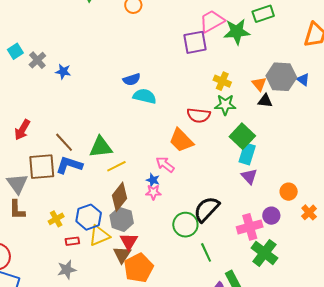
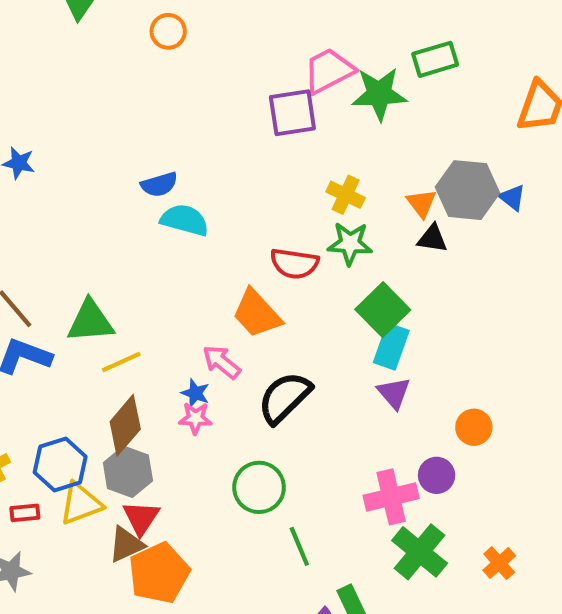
black semicircle: (207, 209) -> (284, 398), moved
orange cross: (309, 212) -> (499, 563), moved
brown triangle: (122, 255) -> (126, 545), turned 30

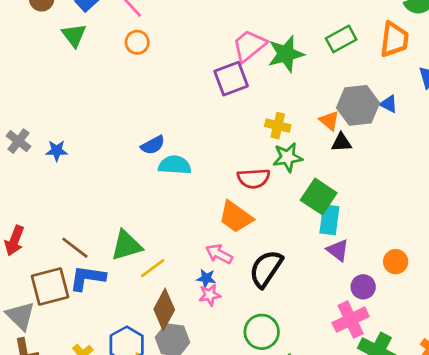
green rectangle: (435, 59) -> (341, 39), moved
purple circle: (437, 475) -> (363, 287), moved

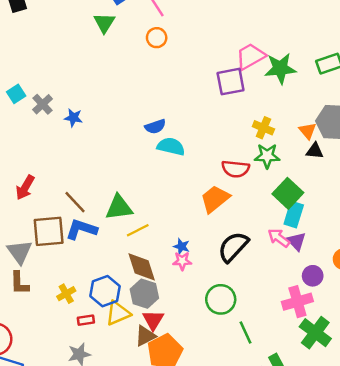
orange trapezoid: (236, 217) -> (215, 199), turned 96
pink arrow: (219, 254) -> (279, 238), moved
brown diamond: (164, 310) -> (142, 267), turned -56

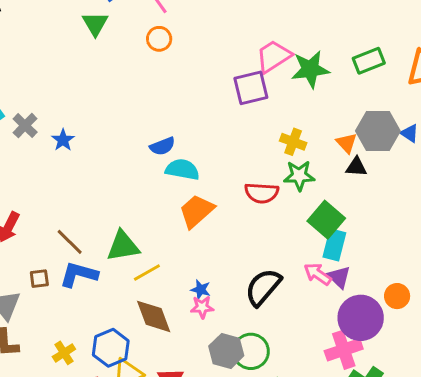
blue star: (73, 118) -> (63, 140), turned 30
orange trapezoid: (215, 199) -> (197, 211), moved
brown square: (49, 231) -> (39, 279), size x0.5
purple circle: (313, 276) -> (361, 318), size x1.8
gray hexagon: (144, 294) -> (226, 351), moved

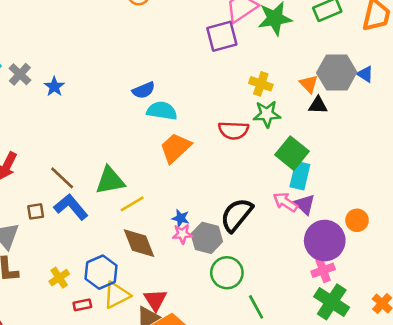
blue L-shape: (79, 274) -> (71, 207), turned 36
pink cross: (344, 350) -> (323, 270), moved, size x0.7
gray hexagon: (226, 351) -> (207, 238), moved

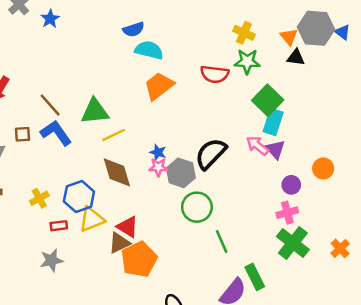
purple circle: (325, 241) -> (291, 185), size x0.5
red triangle: (155, 300) -> (128, 227), turned -30

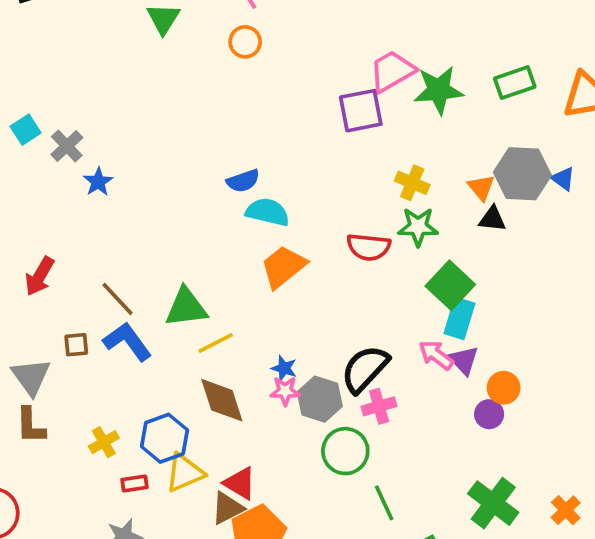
blue star: (50, 19) -> (98, 182), moved
orange circle: (323, 168) -> (504, 388), moved
pink cross: (287, 213) -> (379, 406), moved

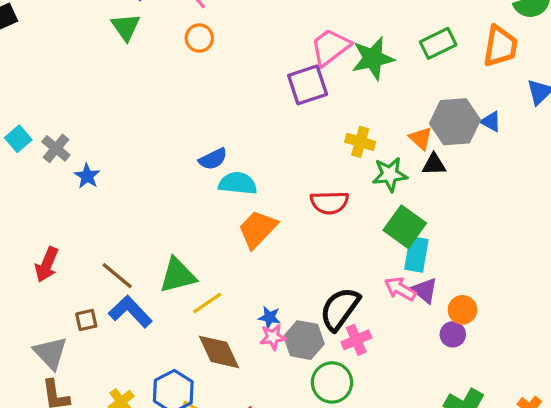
green star: (418, 227) -> (390, 174), moved

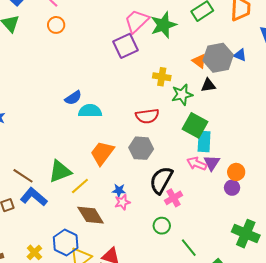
orange triangle: (421, 138) -> (199, 61), moved
orange trapezoid: (258, 229) -> (102, 153), moved
purple triangle: (425, 290) -> (212, 163), turned 30
gray hexagon: (304, 340) -> (141, 148), moved
green circle: (332, 382) -> (162, 226), size x0.7

